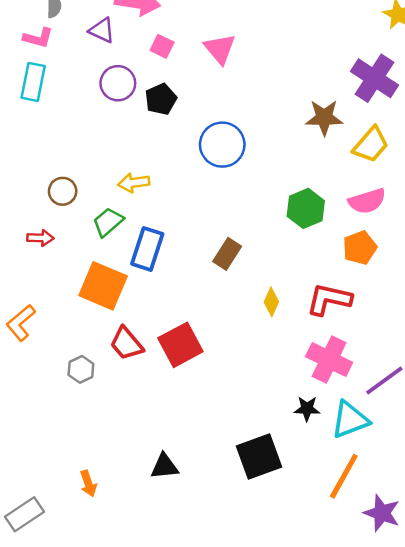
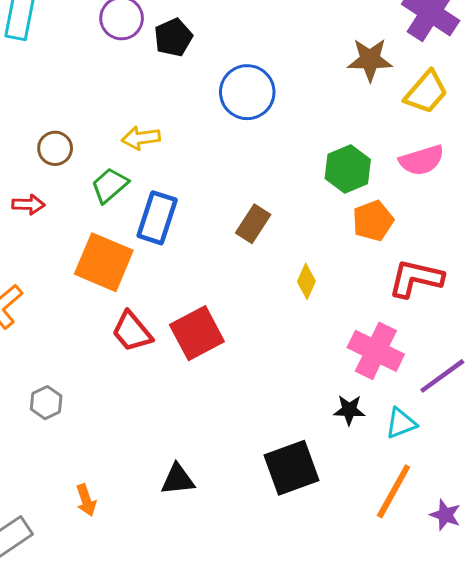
orange pentagon: (360, 248) -> (373, 221), moved
red L-shape: (329, 299) -> (416, 278), moved
gray hexagon: (81, 369) -> (46, 403), moved
cyan triangle: (350, 420) -> (401, 423), size x0.7
purple star: (382, 513) -> (445, 515), moved, size x0.7

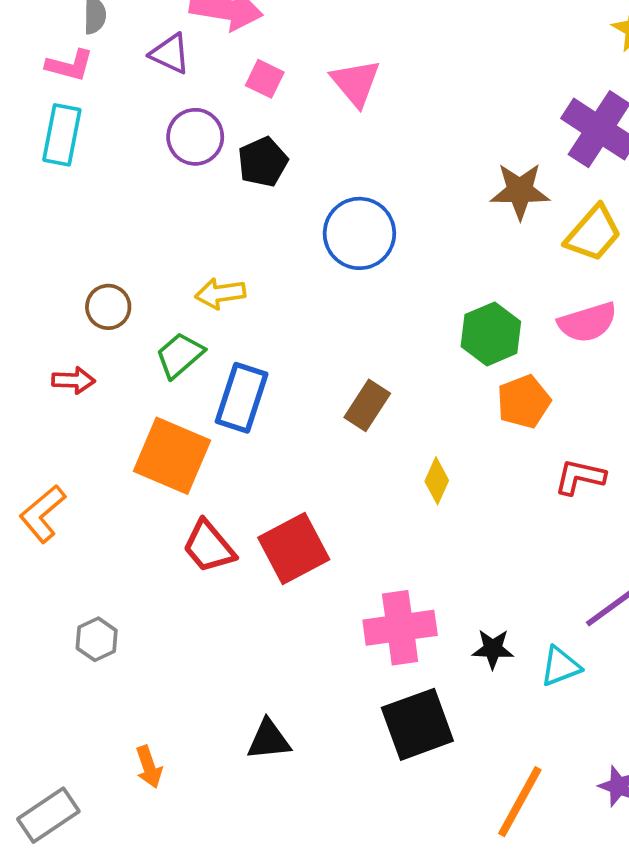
red L-shape: (416, 278) -> (580, 477), size x0.7
pink cross: (376, 351) -> (400, 628), moved, turned -34
orange line: (394, 491) -> (520, 802), moved

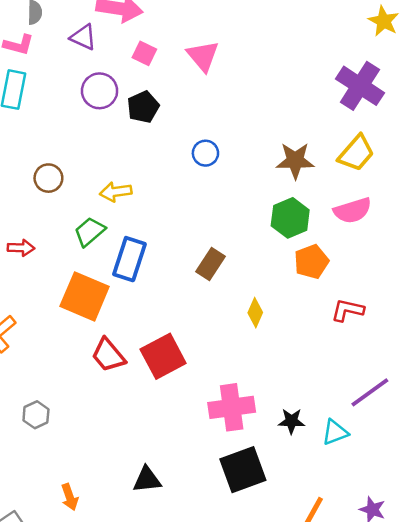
brown star: (520, 191) -> (295, 161), moved
blue circle: (359, 233) -> (205, 153), size x0.6
brown circle: (108, 307) -> (48, 178), moved

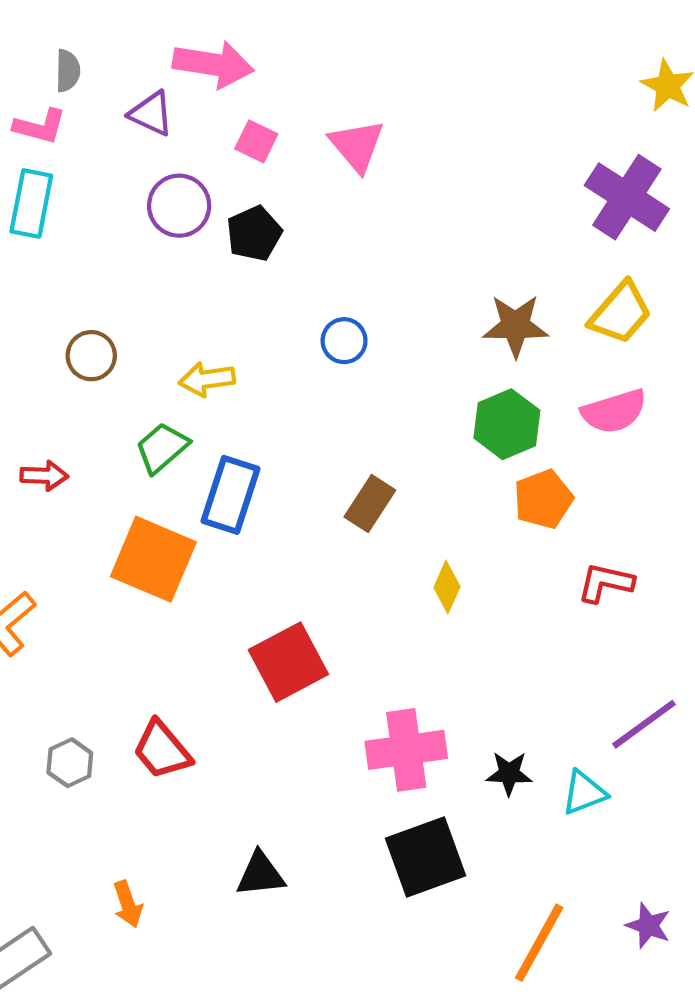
blue circle: (205, 153) -> (344, 341), moved
red trapezoid: (108, 355) -> (162, 750), moved

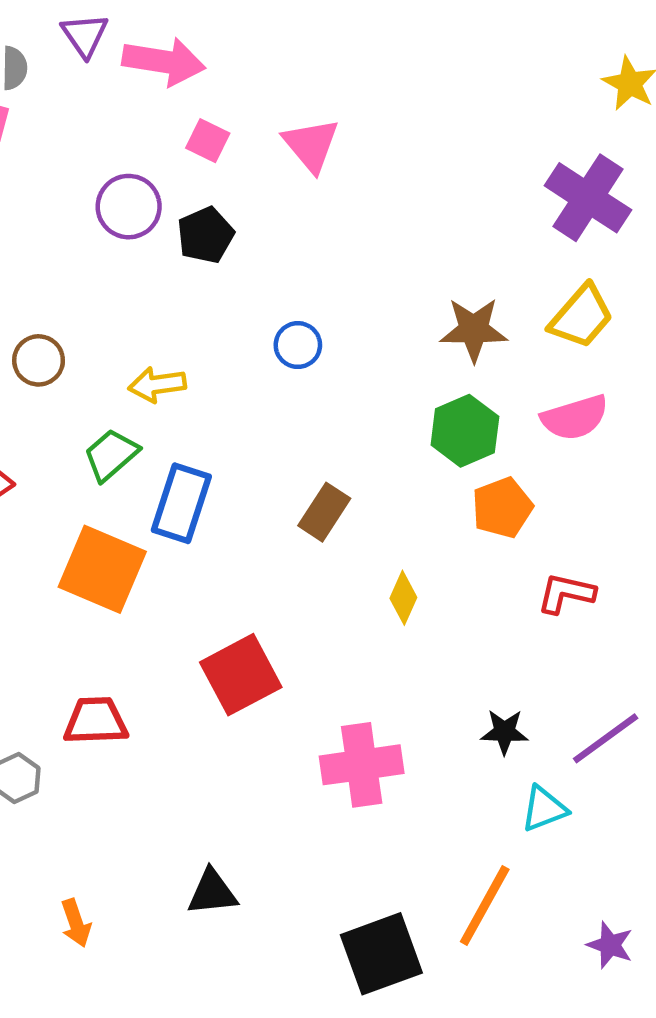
purple triangle: (151, 114) -> (85, 35), moved, turned 30
red trapezoid: (162, 750) -> (96, 721), moved, turned 128
black star: (509, 773) -> (504, 732), moved
black square: (425, 857) -> (381, 954), moved
orange line: (539, 943) -> (485, 905), moved

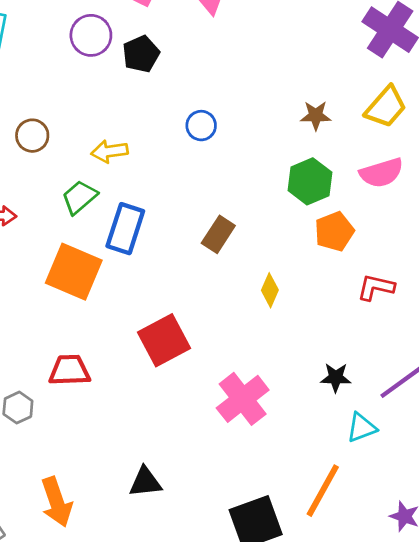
brown star: (474, 330) -> (316, 116), size x0.7
pink cross: (362, 765) -> (243, 399), turned -30
orange arrow: (76, 923) -> (57, 502), size x1.6

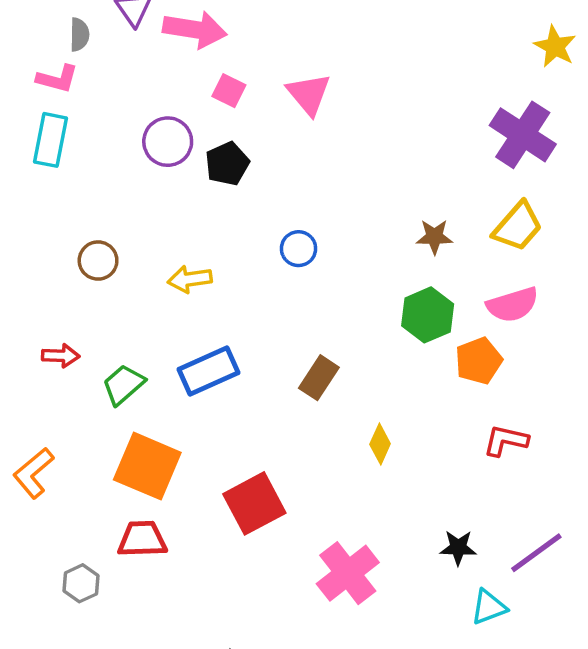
green trapezoid: (79, 197) -> (124, 385), moved
blue rectangle: (125, 229) -> (208, 371), turned 48
orange pentagon: (334, 231) -> (479, 361), moved
orange square: (74, 272) -> (147, 466), moved

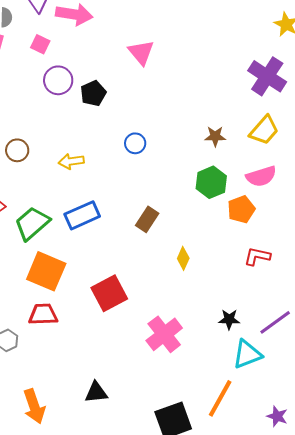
pink square: (229, 91) -> (40, 44), moved
green trapezoid: (124, 385) -> (32, 223), size x1.4
cyan triangle: (489, 607) -> (247, 354), size x1.4

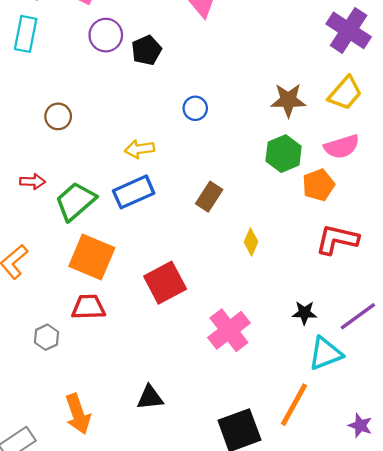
brown star: (215, 136) -> (288, 100), size x1.4
yellow arrow: (71, 161) -> (139, 149), moved
red L-shape: (257, 256) -> (337, 240), size x1.4

